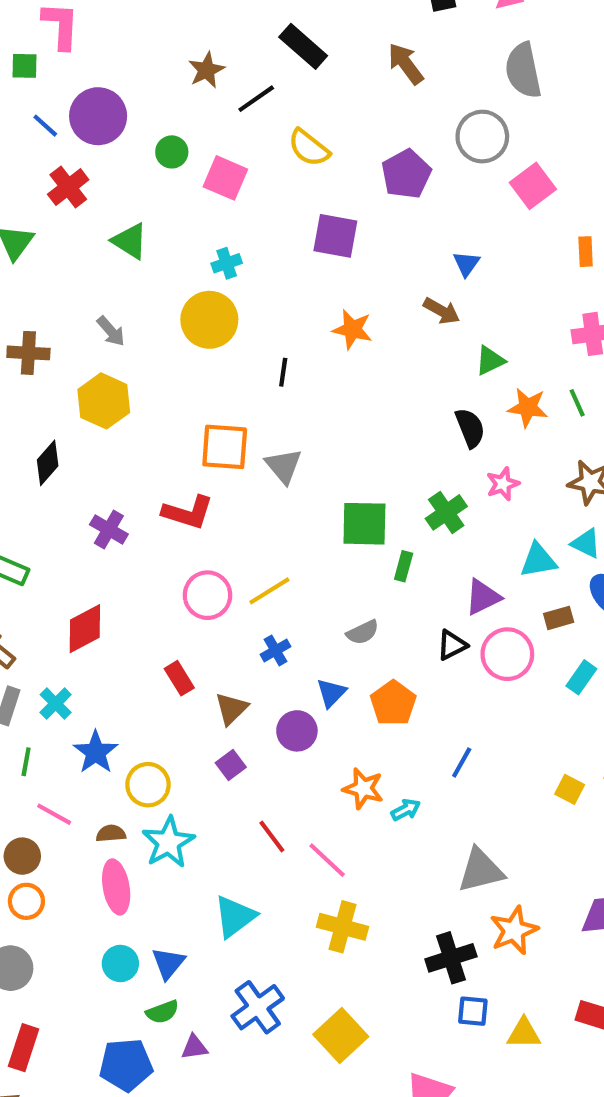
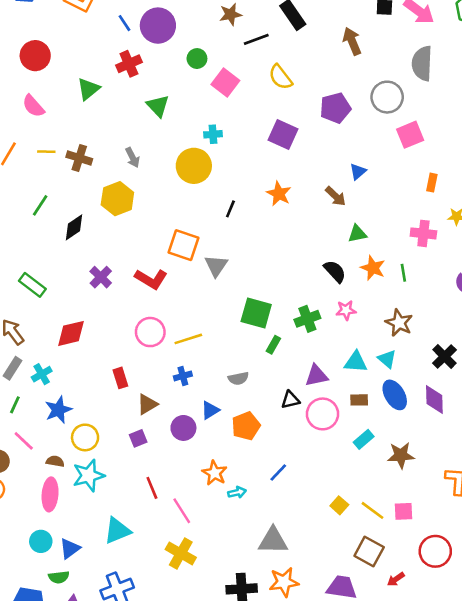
black semicircle: (470, 428) -> (335, 271), turned -35

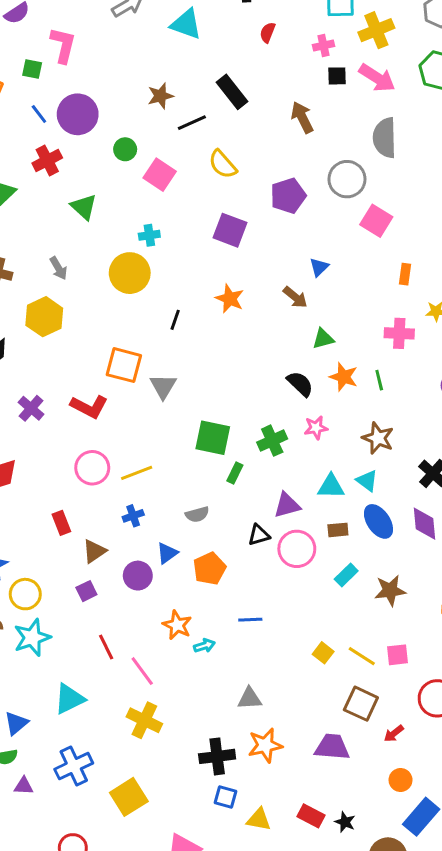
pink square: (410, 135) -> (376, 221), turned -32
blue line: (278, 472) -> (250, 620), turned 48
gray triangle: (273, 541) -> (250, 698), size x0.7

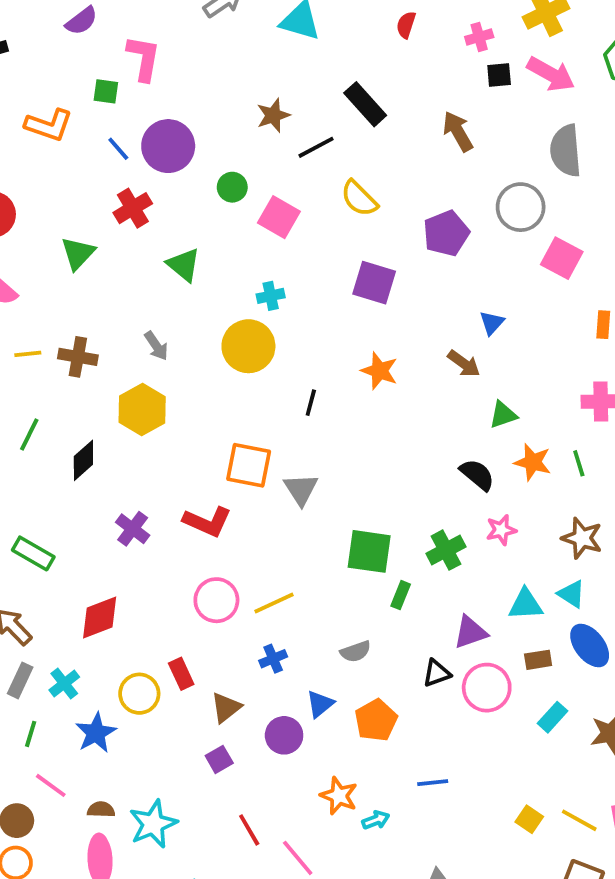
yellow circle: (25, 594) -> (139, 694), moved

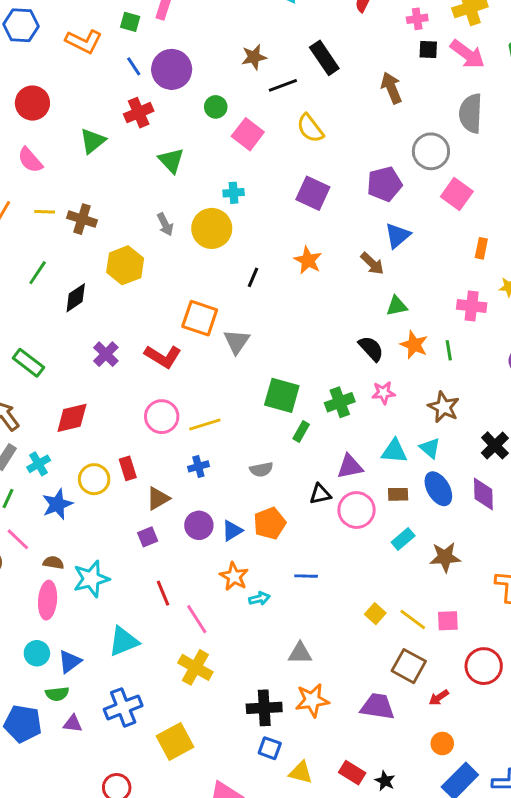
purple pentagon: (446, 233) -> (385, 184), moved
blue triangle: (492, 323) -> (398, 236), size x1.4
gray arrow: (156, 346) -> (165, 224), moved
blue triangle: (320, 704) -> (232, 531), moved

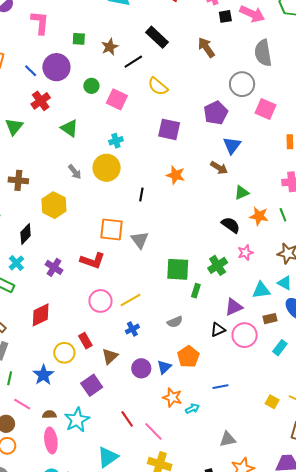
green square: (130, 22) -> (79, 39), moved
cyan cross: (39, 464) -> (16, 263), moved
purple square: (148, 537) -> (92, 385), moved, size x1.5

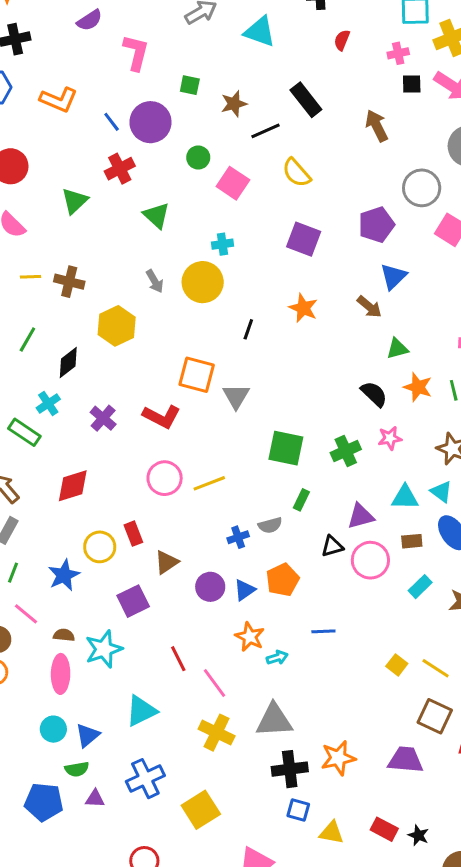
green rectangle: (196, 291) -> (301, 500), moved
blue cross: (132, 329) -> (238, 537), moved
gray triangle: (228, 439) -> (274, 720), moved, size x1.5

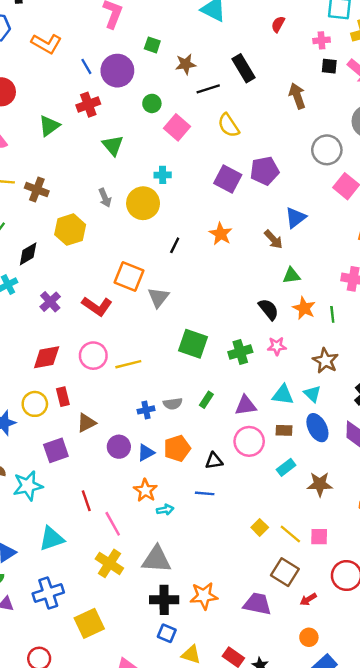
purple pentagon: (376, 225) -> (265, 171), moved
red diamond: (73, 486) -> (47, 357), moved
green rectangle: (301, 500) -> (206, 400), moved
black triangle: (332, 546) -> (214, 461), moved

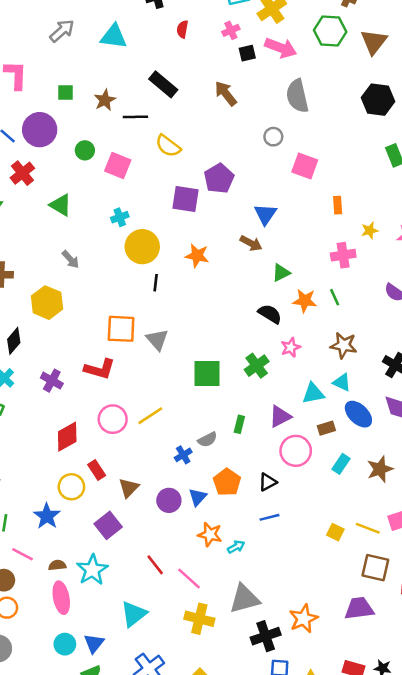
black line: (208, 89) -> (135, 117), turned 35
gray circle: (327, 150) -> (273, 137), size x0.6
yellow circle: (143, 203) -> (142, 247), moved

